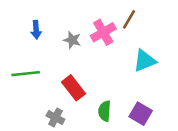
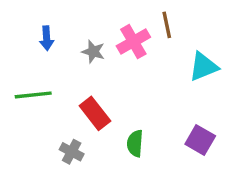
brown line: (129, 19) -> (167, 25), turned -42
cyan triangle: (145, 61) -> (203, 67), moved
purple square: (141, 114) -> (200, 140), moved

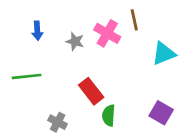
pink cross: (133, 42) -> (107, 33), turned -30
red rectangle: (95, 113) -> (91, 91), moved

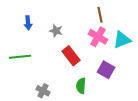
pink cross: (107, 33) -> (98, 37), moved
red rectangle: (91, 91) -> (71, 56), moved
purple square: (161, 113) -> (106, 70), moved

